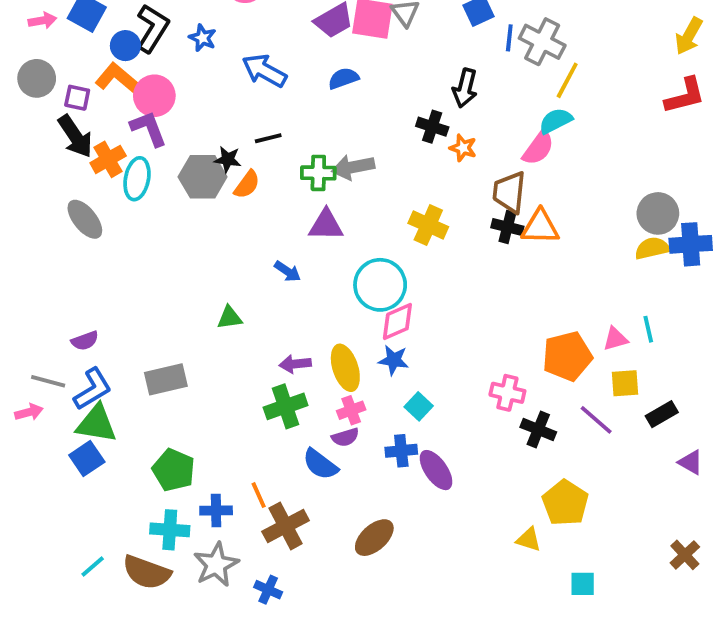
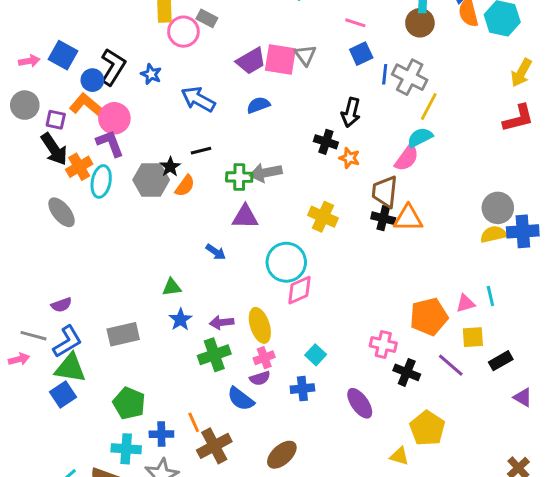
black star: (228, 159) -> (170, 167), turned 30
blue star: (394, 360) -> (180, 320), moved, turned 30
purple ellipse: (436, 470) -> (360, 403), moved

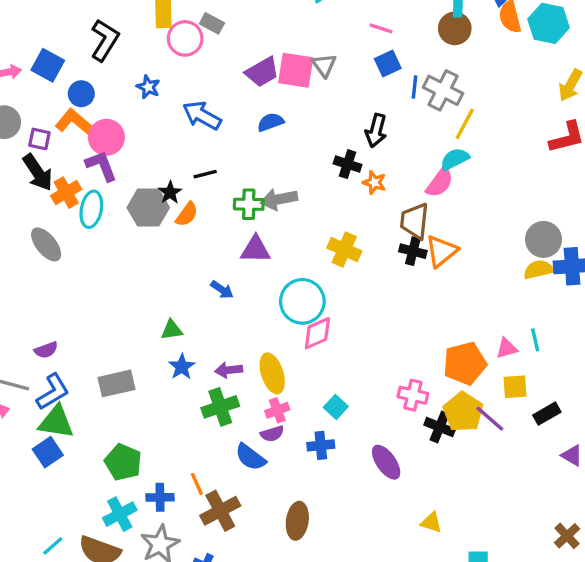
black L-shape: (113, 67) -> (105, 40), moved
orange triangle: (408, 218) -> (441, 251), turned -40
yellow pentagon: (427, 428) -> (463, 412), moved
cyan cross: (126, 449) -> (120, 514), turned -32
brown ellipse: (282, 455) -> (297, 521), turned -40

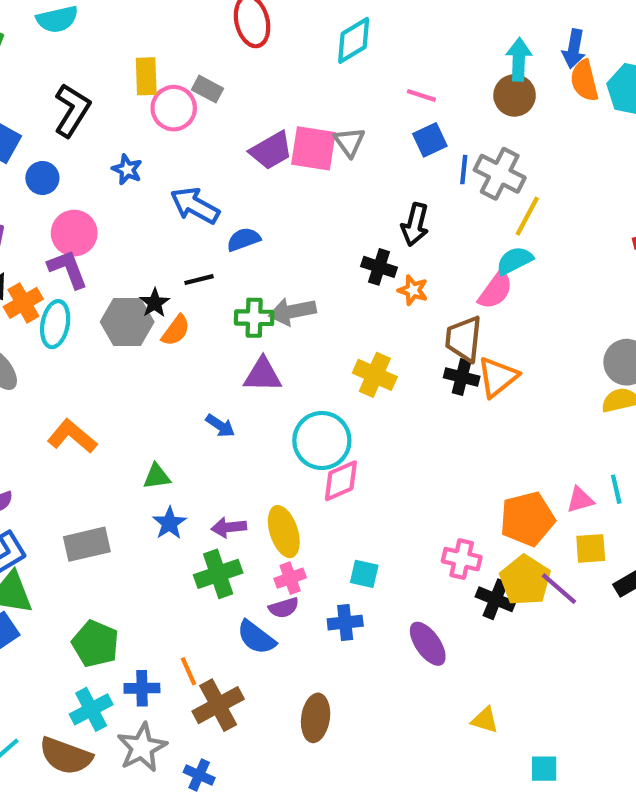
orange L-shape: (75, 122) -> (72, 436), moved
blue semicircle: (271, 122) -> (244, 239), moved
cyan square: (336, 407) -> (364, 574), turned -30

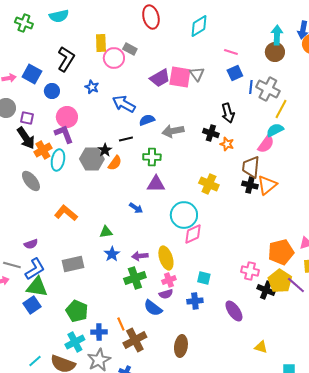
black arrow: (415, 225) -> (228, 113), turned -30
gray arrow: (292, 311) -> (173, 131), moved

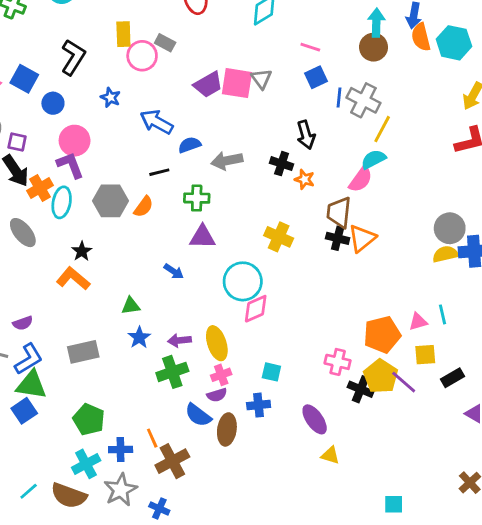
black star: (105, 150) -> (82, 251), moved
brown ellipse: (181, 346) -> (227, 429), moved
yellow triangle: (261, 347) -> (330, 455), moved

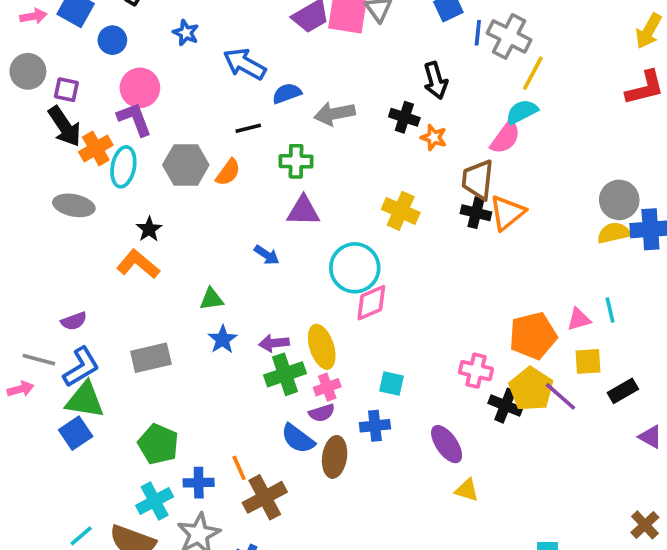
gray ellipse: (23, 233) -> (74, 205), turned -40
green cross: (172, 372) -> (285, 374), moved

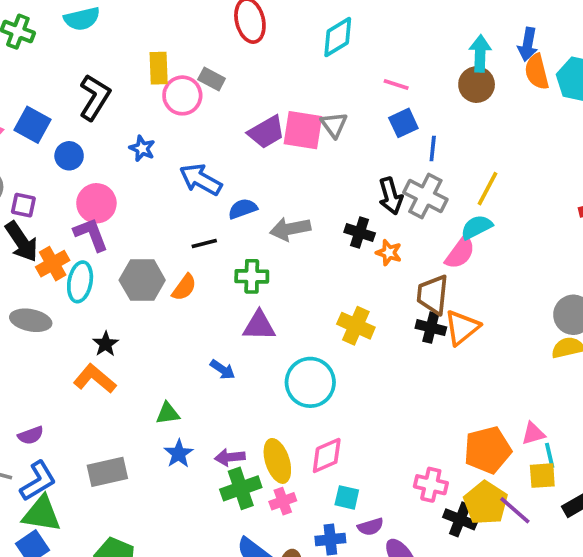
gray cross: (509, 36) -> (425, 196), moved
pink diamond: (371, 303) -> (327, 455), moved
cyan line: (610, 310) -> (550, 455), moved
purple semicircle: (322, 413) -> (371, 527), moved

